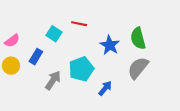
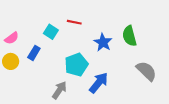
gray semicircle: (138, 68) -> (146, 71), moved, turned 95
gray arrow: (53, 80) -> (59, 90), moved
blue arrow: (105, 88) -> (99, 83), size x1.5

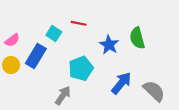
blue rectangle: (34, 53) -> (36, 56), size x1.5
gray semicircle: (146, 71) -> (154, 91), moved
blue arrow: (99, 83) -> (121, 83), moved

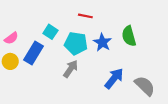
red line: (79, 23) -> (85, 16), moved
cyan pentagon: (81, 68) -> (76, 43), moved, turned 30
gray arrow: (63, 95) -> (71, 69), moved

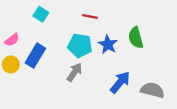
cyan square: (50, 32) -> (41, 14), moved
gray semicircle: (145, 86) -> (152, 90), turned -30

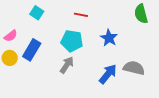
green semicircle: (136, 38) -> (141, 14), moved
blue star: (108, 44) -> (109, 38), moved
gray semicircle: (152, 90) -> (134, 68), moved

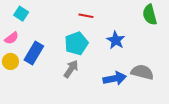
cyan square: (37, 13) -> (21, 14), moved
cyan pentagon: (72, 41) -> (76, 43), turned -30
blue arrow: (108, 74) -> (115, 78), turned 40

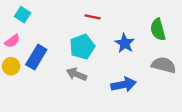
green semicircle: (150, 15) -> (158, 30), moved
gray arrow: (71, 69) -> (76, 74), turned -102
gray semicircle: (142, 72) -> (164, 65), moved

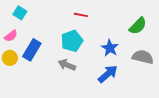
green semicircle: (158, 30) -> (138, 26), turned -120
blue star: (125, 43) -> (110, 48), moved
blue arrow: (124, 85) -> (108, 74), turned -30

